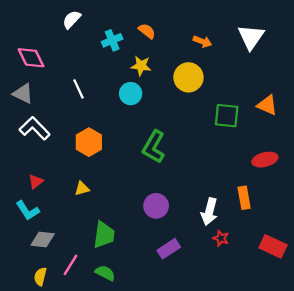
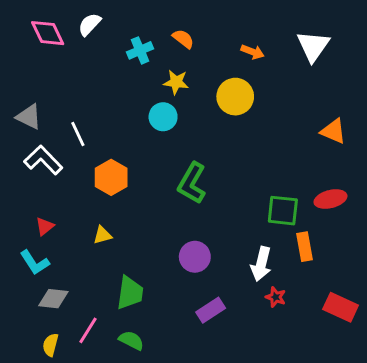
pink diamond: (31, 58) -> (48, 33), moved
white line: (79, 89) -> (78, 134), moved
green square: (227, 116) -> (283, 211), moved

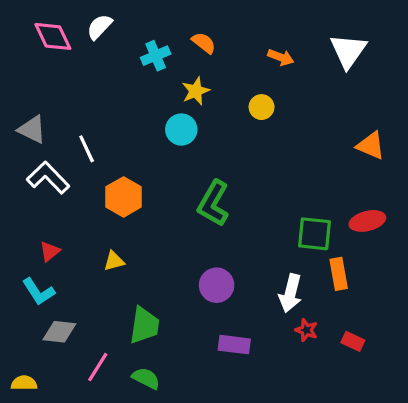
yellow star: (176, 82) -> (196, 91), turned -30
yellow circle: (235, 97) -> (262, 107), size x0.6
red rectangle: (341, 307) -> (353, 341), moved, size x0.6
purple rectangle: (211, 310) -> (234, 345), turned 40
yellow semicircle: (51, 345) -> (24, 383), moved, turned 75

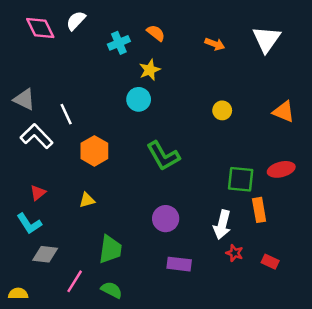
yellow circle: (262, 107) -> (222, 110), moved
green L-shape: (213, 203) -> (163, 156), turned -60

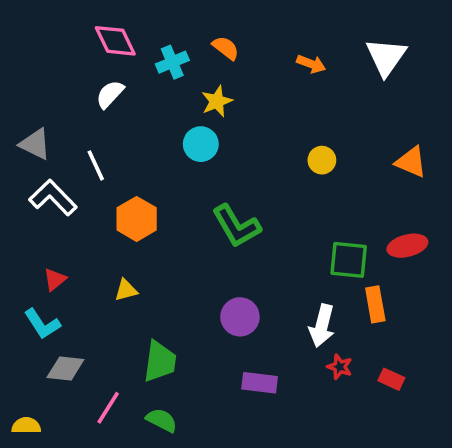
white semicircle: (76, 21) -> (110, 94), moved
pink diamond: (40, 28) -> (115, 41), moved

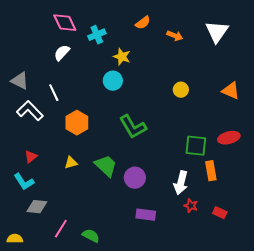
orange semicircle: (226, 48) -> (143, 23), moved, turned 105
yellow star: (217, 101) -> (122, 57), turned -30
green trapezoid: (160, 361) -> (106, 166), moved, turned -55

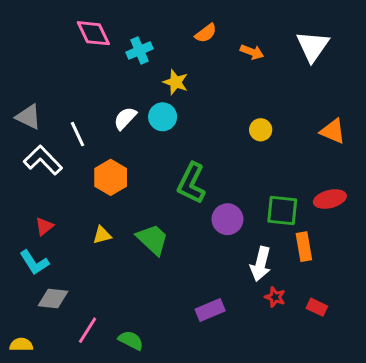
white semicircle: (62, 53) -> (125, 118), moved
green L-shape: (133, 127) -> (191, 183), turned 56
purple circle: (135, 178) -> (227, 219), moved
purple rectangle: (146, 215) -> (210, 310), turned -30

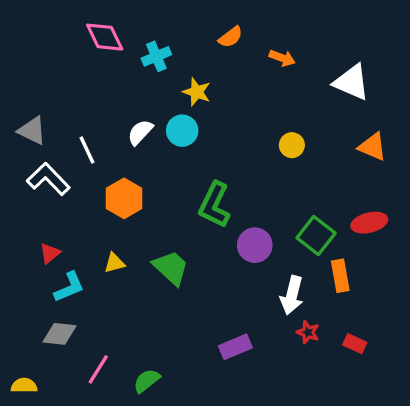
white triangle: (313, 46) -> (352, 82), moved, turned -42
green square: (282, 211) -> (316, 235), turned 32
cyan L-shape: (34, 262) -> (69, 287), moved, turned -80
green semicircle: (131, 340) -> (147, 381), turned -65

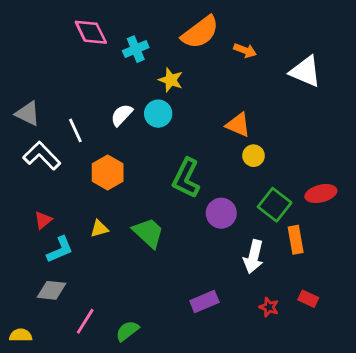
orange semicircle: (231, 37) -> (200, 32), size x1.8
yellow circle: (292, 145) -> (254, 156), moved
orange triangle: (373, 147) -> (238, 125), moved
red star: (308, 332) -> (269, 307), moved

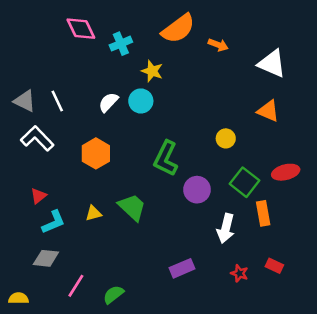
orange triangle: (238, 125) -> (268, 111), moved
white line: (75, 130) -> (57, 101), moved
yellow triangle: (99, 229) -> (93, 213), moved

